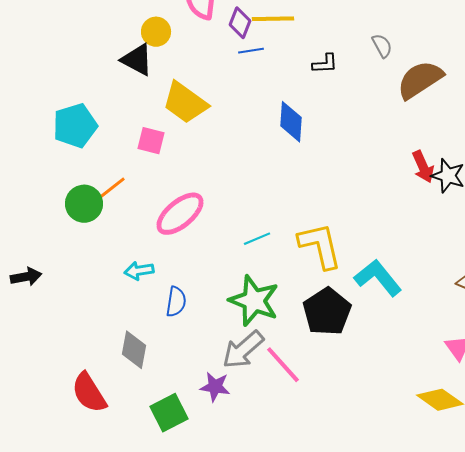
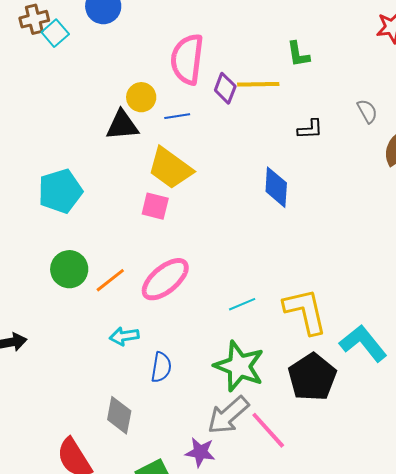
blue line: (251, 51) -> (177, 116), moved
black triangle: (137, 60) -> (122, 125), turned -33
pink square: (151, 141) -> (155, 206), moved
orange line: (111, 189) -> (110, 280), moved

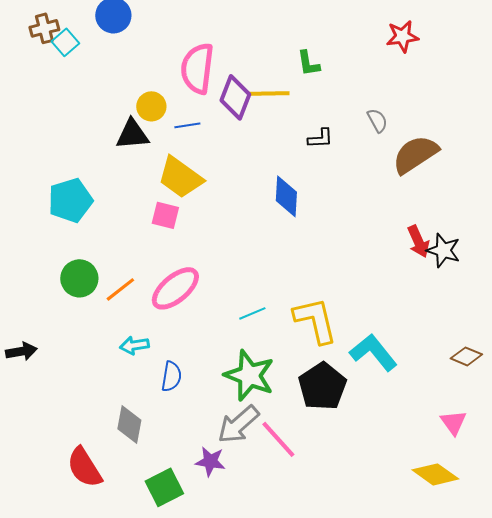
purple diamond: (225, 88) -> (235, 97), size x1.4

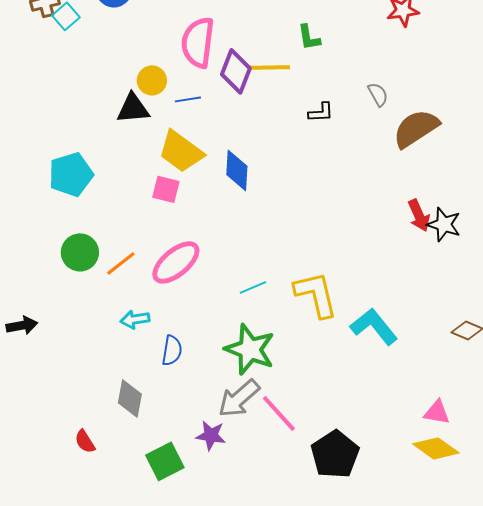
blue diamond: (286, 196) -> (237, 170), moved
black pentagon: (322, 386) -> (335, 454), moved
pink triangle: (453, 422) -> (437, 412), moved, turned -44
red semicircle: (84, 467) -> (85, 441), size x0.6

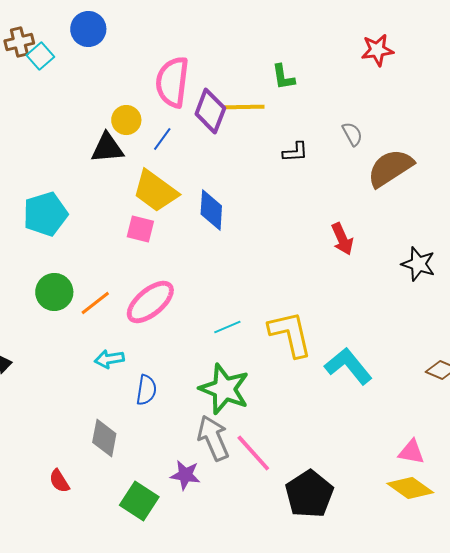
blue line: (188, 99) -> (162, 139), turned -45
red arrow: (419, 215) -> (342, 239), moved
gray arrow: (239, 398) -> (213, 438), turned 108
green square: (165, 461) -> (139, 501), turned -30

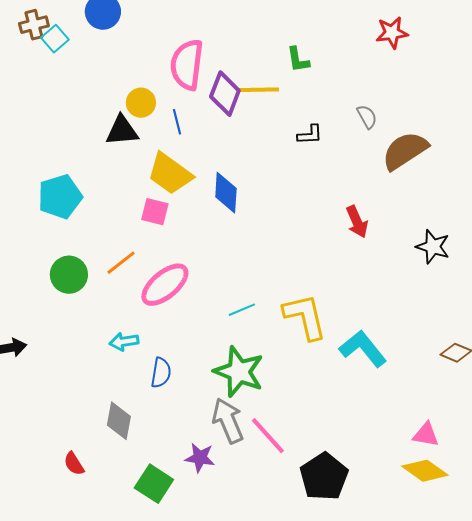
blue line: (162, 139) -> (177, 122), turned -50
orange line: (95, 303) -> (121, 263), moved

